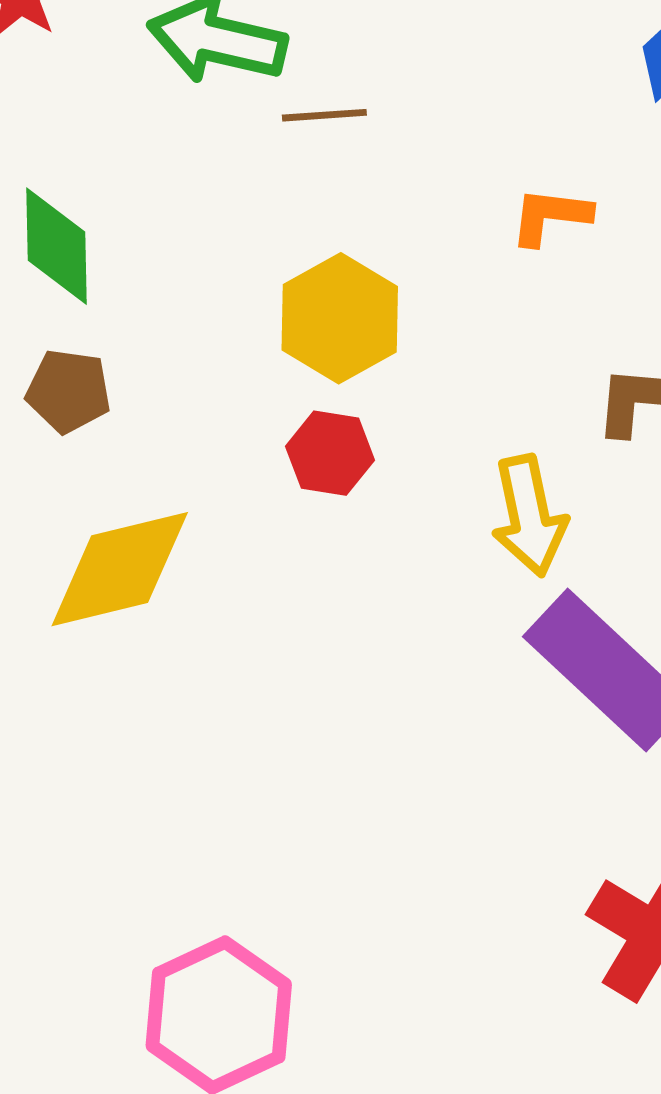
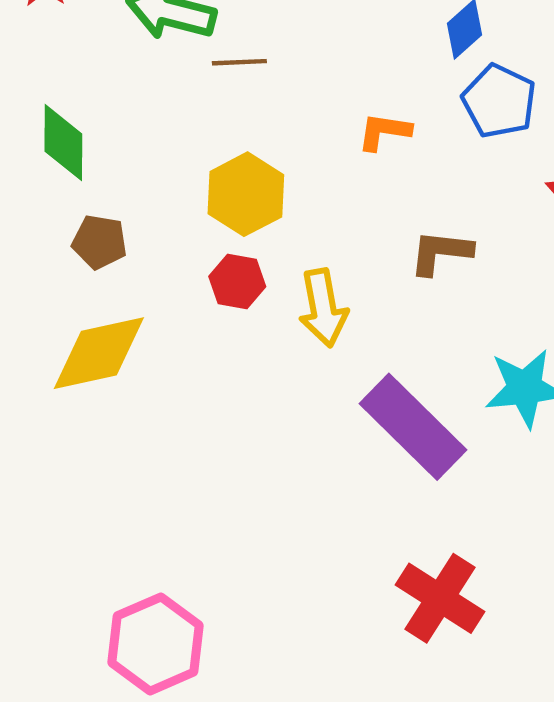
brown pentagon: (69, 391) -> (99, 242), moved
yellow arrow: (529, 516) -> (323, 308), moved

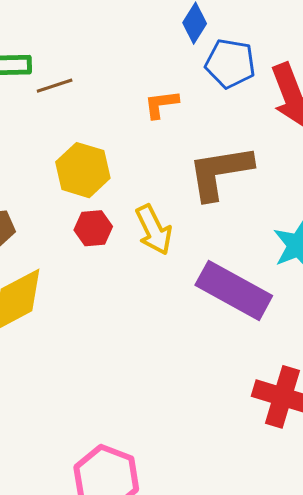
brown L-shape: (441, 252) -> (220, 172), size x1.6

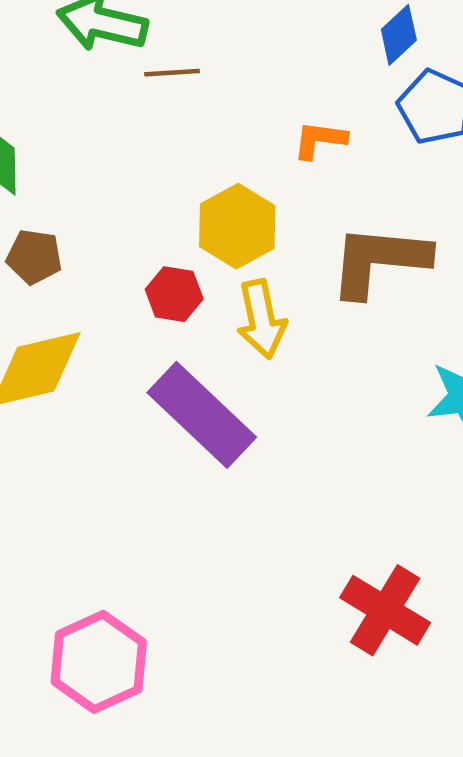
yellow hexagon: (83, 170) -> (237, 226), moved
purple rectangle: (234, 290) -> (202, 415), moved

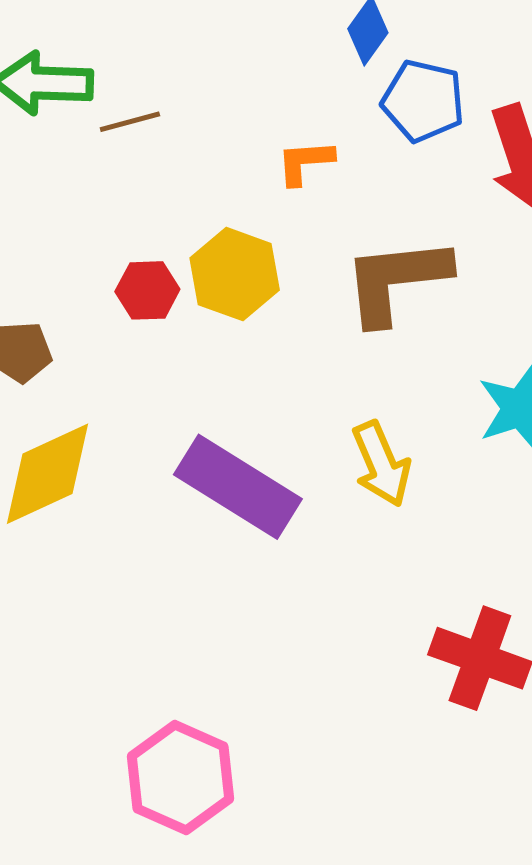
red hexagon: (174, 294) -> (147, 290), moved
yellow arrow: (261, 319) -> (381, 464), moved

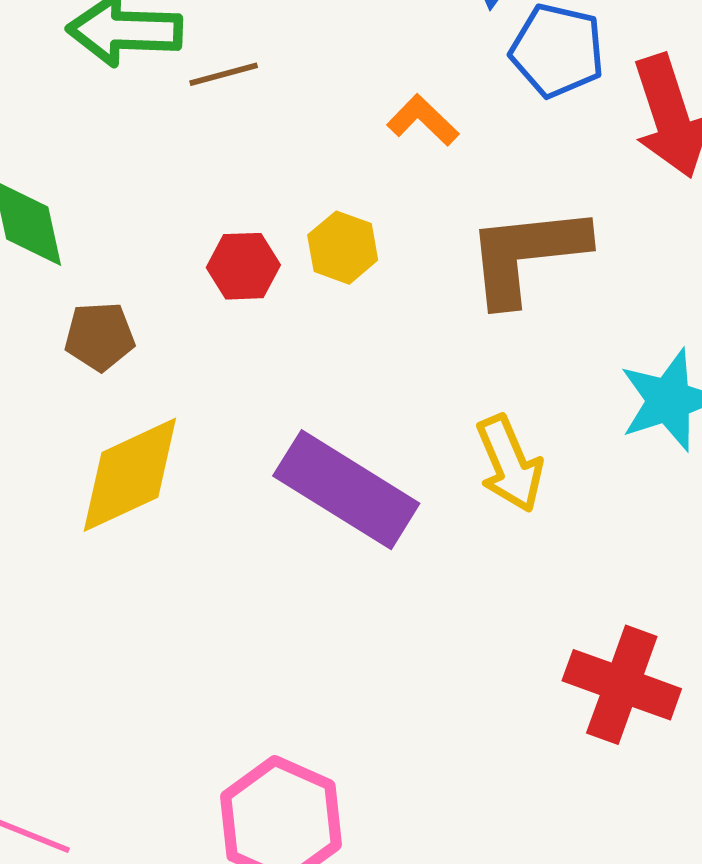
orange L-shape: (305, 162) -> (423, 120), turned 48
yellow hexagon: (235, 274) -> (343, 248), size x0.7

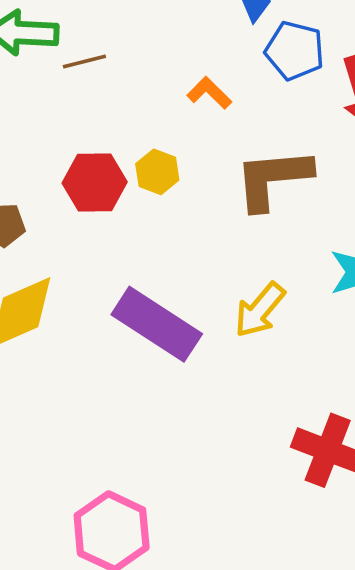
red hexagon: (243, 266) -> (95, 182), size x1.4
yellow arrow: (510, 464) -> (260, 310), turned 62

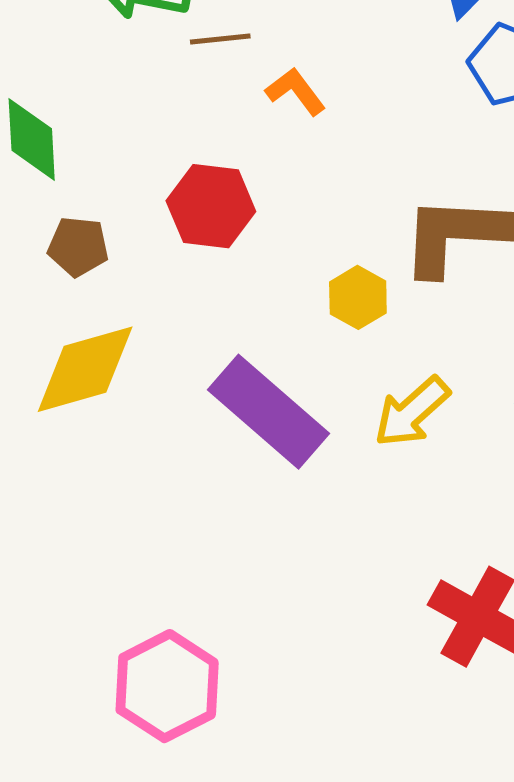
orange L-shape: (209, 93) -> (296, 91), moved
yellow hexagon: (157, 172) -> (358, 297), moved

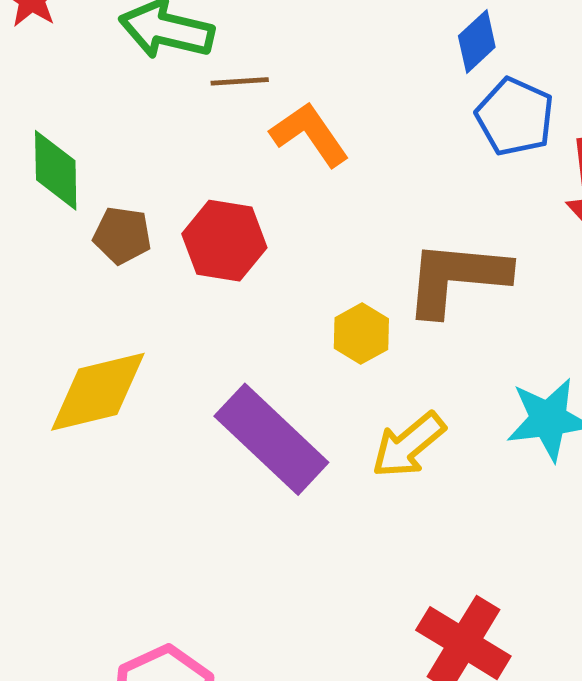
orange L-shape: (296, 91) -> (310, 134), size x1.4
brown pentagon: (78, 247) -> (122, 235), moved

